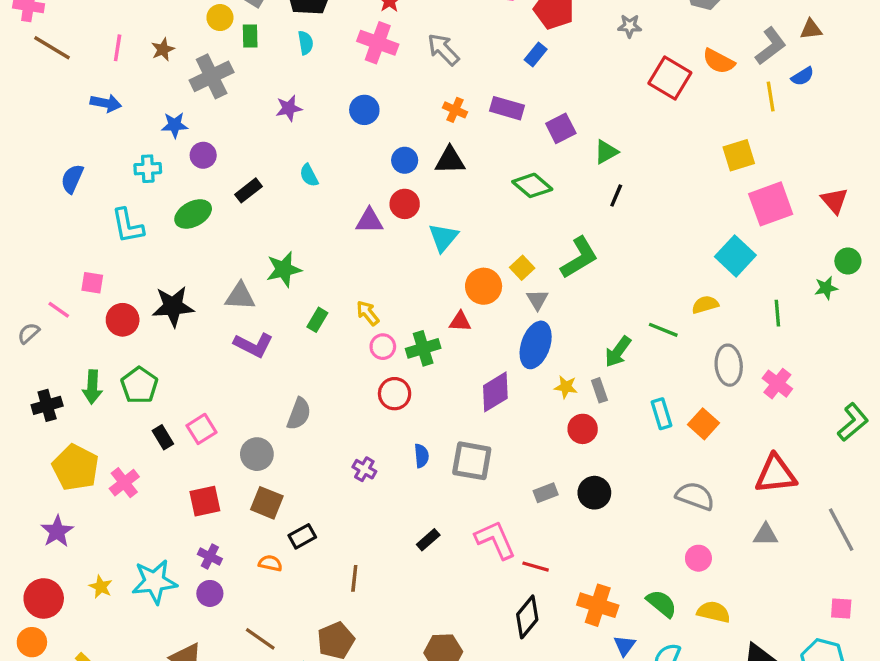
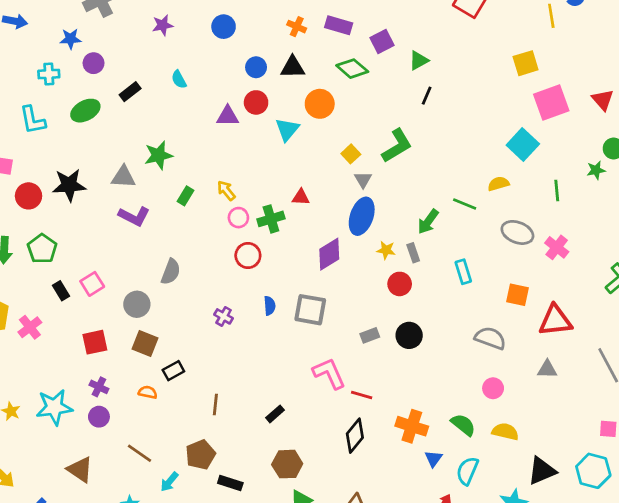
green diamond: (532, 185) -> (352, 69), moved
orange circle: (484, 286) -> (320, 104), moved
gray ellipse: (729, 365) -> (517, 232), turned -64
orange square: (704, 424) -> (517, 295), moved, turned -30
black rectangle: (428, 540) -> (275, 414), moved

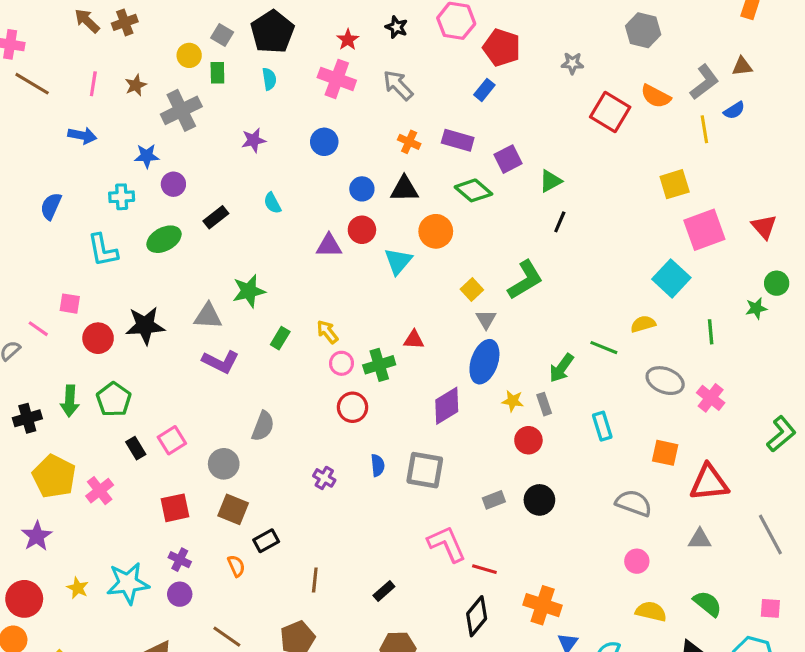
orange semicircle: (148, 392) -> (236, 566), turned 54
green semicircle: (463, 425) -> (708, 604), moved

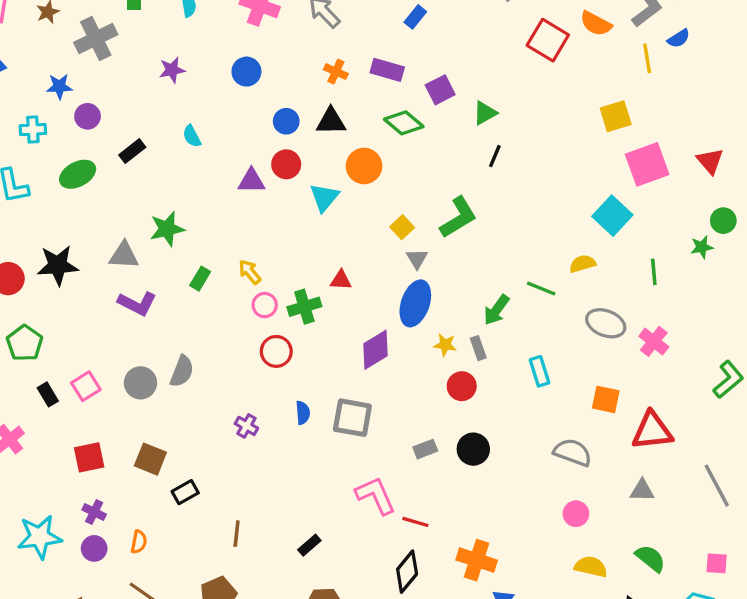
gray circle: (224, 464) -> (140, 383), moved
orange semicircle: (236, 566) -> (139, 542), moved, turned 35

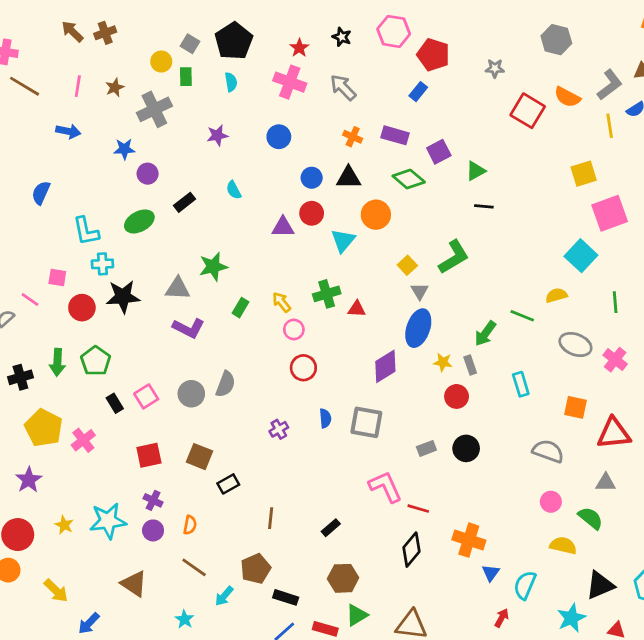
cyan cross: (33, 130) -> (102, 264), moved
black line: (495, 156) -> (484, 206), turned 72
green cross: (304, 307) -> (327, 294), moved
purple cross: (246, 426) -> (279, 429), turned 30
green semicircle: (650, 558) -> (591, 518), moved

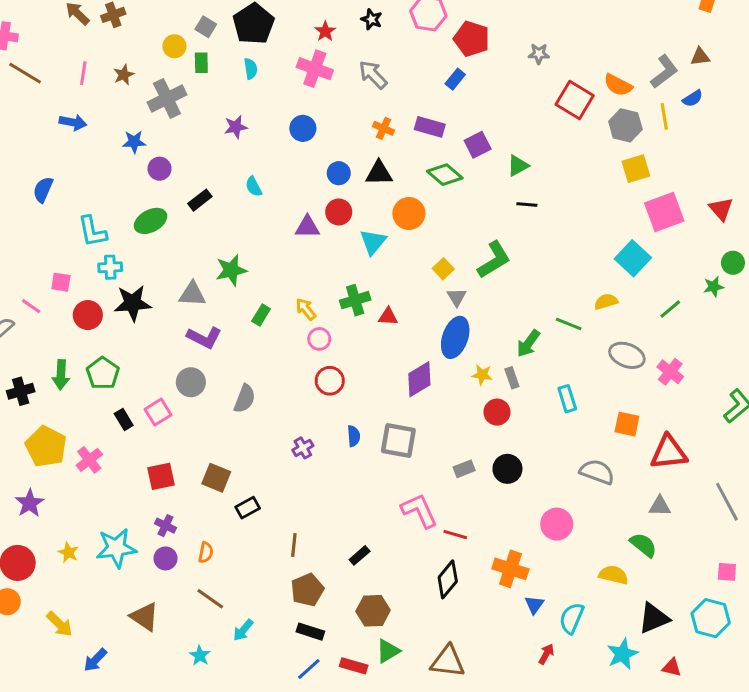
gray hexagon: (556, 40) -> (625, 125), moved
green line: (615, 302) -> (670, 309), turned 55
gray circle: (191, 394) -> (191, 382), moved
pink circle: (551, 502) -> (557, 524), moved, size x1.4
brown pentagon: (256, 569) -> (307, 590), moved

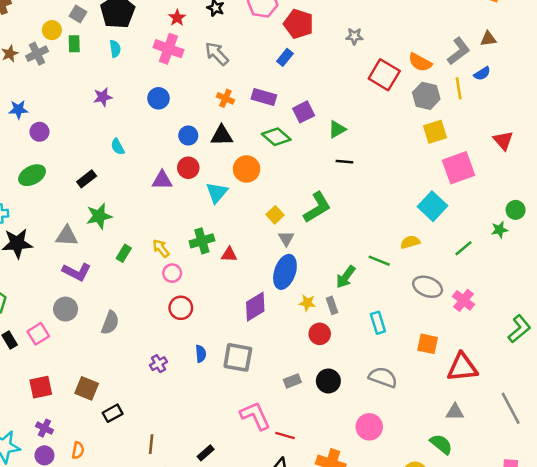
gray cross: (167, 99) -> (37, 54), moved, size x0.7
black rectangle: (200, 200) -> (87, 179), moved
red triangle: (721, 209) -> (503, 140), moved
gray semicircle: (597, 472) -> (383, 377), moved

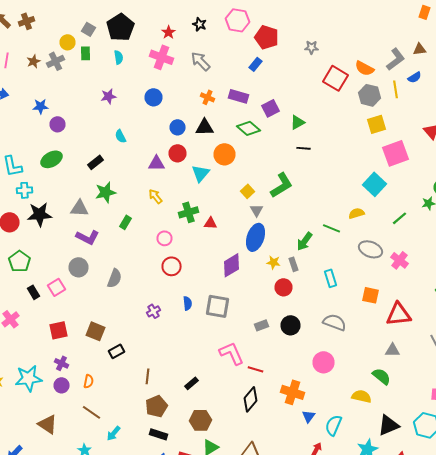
yellow arrow: (161, 248) -> (156, 196), moved

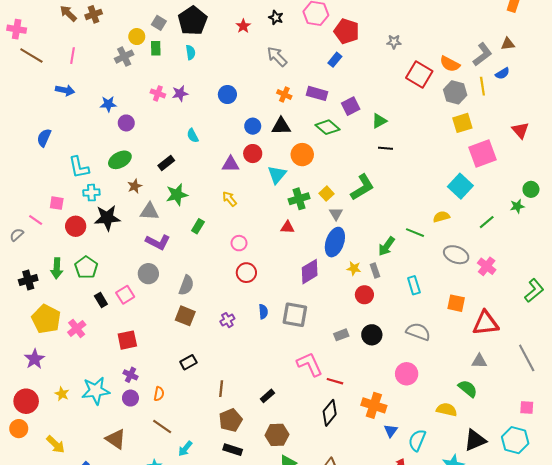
pink cross: (162, 57) -> (158, 93), moved, size x0.6
brown star: (34, 61) -> (135, 186), moved
green cross: (188, 212) -> (299, 199), moved
brown square: (96, 331) -> (185, 316), moved

